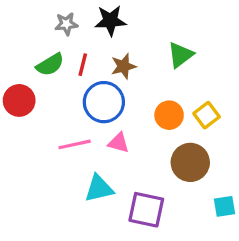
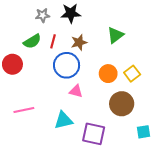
pink line: (75, 144) -> (24, 110), moved

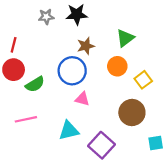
green semicircle: (32, 41) -> (35, 84), moved
red line: (53, 41) -> (14, 45), moved
orange circle: (108, 74) -> (117, 66), moved
purple square: (94, 134) -> (102, 145), turned 30

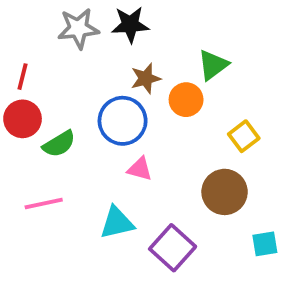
gray star: (46, 17) -> (78, 28), size x1.5
orange circle: (117, 66) -> (186, 100), moved

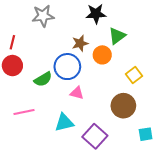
black star: (130, 25) -> (96, 14), moved
green semicircle: (59, 144) -> (43, 79), moved

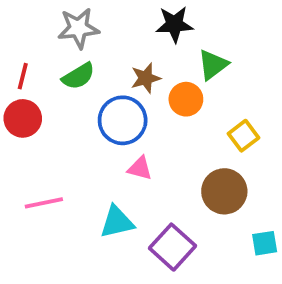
green semicircle: (43, 79) -> (78, 76), moved

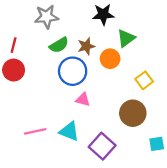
green semicircle: (78, 76) -> (59, 45), moved
pink line: (44, 203) -> (35, 131), moved
cyan triangle: (117, 222) -> (69, 131), turned 35

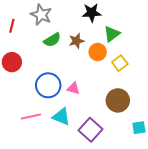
gray star: (46, 17) -> (41, 15), turned 30
red line: (14, 45) -> (12, 26), moved
blue circle: (73, 71) -> (48, 85), moved
yellow square: (144, 80) -> (120, 63), moved

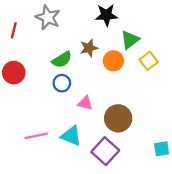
green semicircle: (52, 40) -> (62, 60), moved
yellow square: (120, 63) -> (149, 61), moved
blue circle: (48, 85) -> (62, 83), moved, size x0.6
brown circle: (118, 100) -> (118, 118), moved

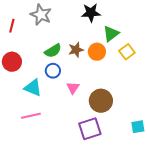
brown star: (89, 48) -> (76, 50), moved
pink triangle: (85, 103) -> (73, 88), turned 48
cyan triangle: (71, 136) -> (33, 88), moved
purple square: (105, 151) -> (90, 129), turned 30

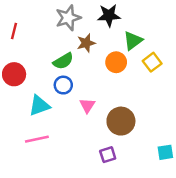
gray star: (41, 15) -> (68, 18), moved, turned 30
brown star: (76, 50) -> (86, 43), moved
cyan triangle: (33, 88) -> (39, 105), turned -42
purple square: (90, 129) -> (108, 155), size x0.6

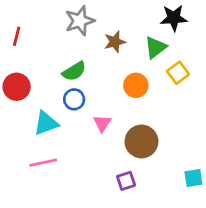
black star: (109, 15) -> (174, 18), moved
brown star: (86, 43) -> (115, 42), moved
orange circle: (116, 62) -> (136, 85), moved

